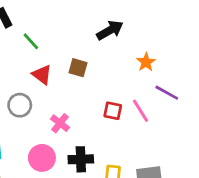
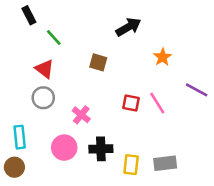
red triangle: (42, 75) -> (45, 69), moved
purple line: (167, 93) -> (197, 90), moved

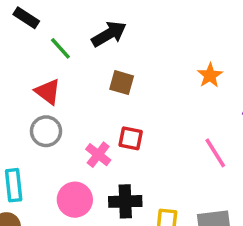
black rectangle: (29, 15) -> (26, 18), turned -30
black arrow: (128, 27) -> (109, 34), moved
red square: (131, 103) -> (131, 138), moved
pink line: (157, 103) -> (215, 153), moved

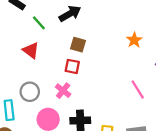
gray circle: (46, 131) -> (30, 92), moved
red square: (131, 138) -> (72, 66), moved

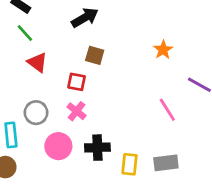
green line: (39, 23) -> (25, 33), moved
red square: (72, 66) -> (77, 82), moved

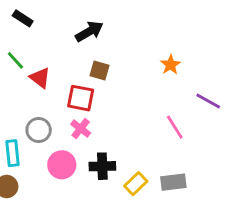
green line: (25, 33) -> (15, 60), moved
red square: (77, 82) -> (81, 98), size x1.4
yellow rectangle: (130, 164) -> (136, 184), turned 40

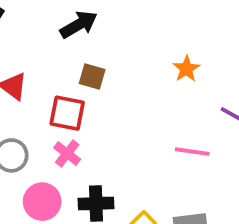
pink line: (175, 127) -> (192, 152), turned -50

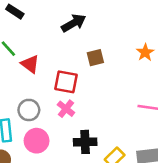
brown square: (92, 77) -> (95, 58), moved, turned -30
pink circle: (42, 202) -> (37, 141), moved

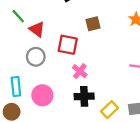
pink cross: (66, 109) -> (80, 71), moved
gray circle: (29, 110) -> (36, 57), moved

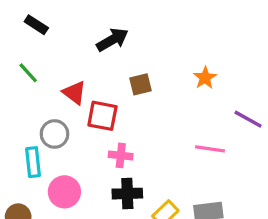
red triangle: (37, 29) -> (74, 93), moved
pink cross: (80, 71) -> (121, 155), turned -32
cyan rectangle: (16, 86) -> (33, 162), moved

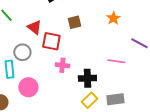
black cross: (127, 194) -> (87, 78), moved

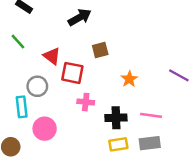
orange star: (113, 18) -> (129, 79), moved
pink line: (116, 61) -> (151, 115), moved
yellow rectangle: (89, 100) -> (118, 144), turned 35

